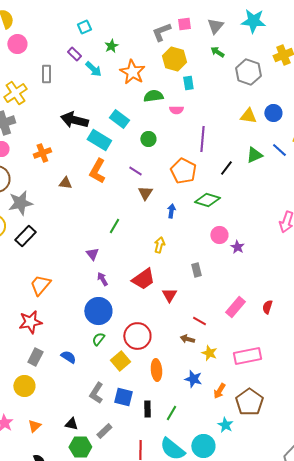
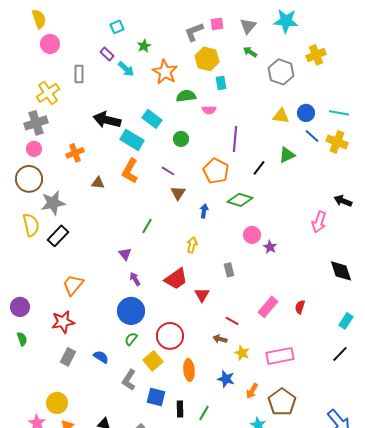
blue line: (279, 150) -> (312, 136), moved
yellow circle: (24, 386) -> (57, 403), moved
gray L-shape: (96, 393) -> (129, 380), moved

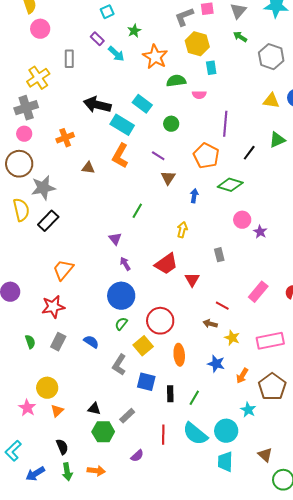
green semicircle: (22, 339) -> (30, 342), moved

